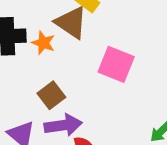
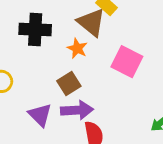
orange star: (43, 43) -> (77, 48), moved

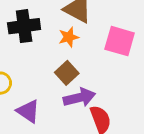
orange star: (77, 48) -> (69, 37), turned -30
purple triangle: (40, 115) -> (28, 111), moved

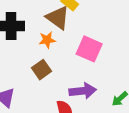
purple arrow: (79, 98) -> (83, 91), moved

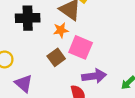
pink square: (89, 49) -> (81, 47), moved

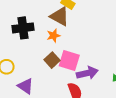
pink square: (81, 47) -> (69, 61), moved

